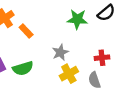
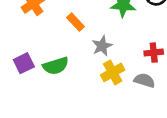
orange rectangle: (26, 31) -> (76, 22), moved
gray semicircle: (94, 80) -> (144, 80), turned 126

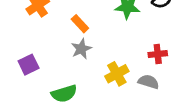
gray star: (102, 46) -> (81, 49), moved
green semicircle: (56, 66) -> (64, 94), moved

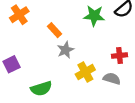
gray star: (81, 49) -> (66, 50), moved

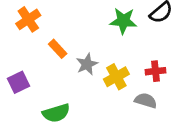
orange rectangle: (54, 30) -> (58, 49), moved
yellow cross: (85, 72) -> (116, 77), moved

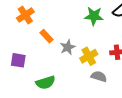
purple square: (18, 82) -> (18, 60), turned 35
gray semicircle: (146, 101) -> (99, 76), moved

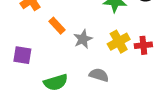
yellow cross: (89, 56) -> (119, 42), moved
gray semicircle: (99, 76) -> (99, 75), moved

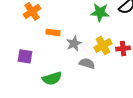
orange rectangle: (57, 26) -> (53, 32), turned -40
gray semicircle: (99, 75) -> (87, 63), moved

